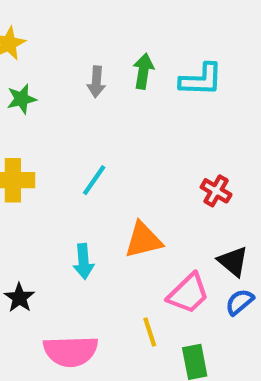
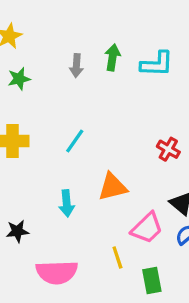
black star: (19, 298) -> (17, 231), turned 30

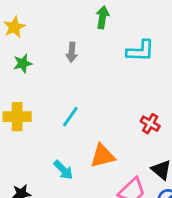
green arrow: (113, 57) -> (103, 17), moved
cyan arrow: (67, 203) -> (63, 170), turned -40

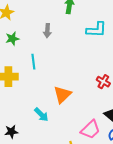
cyan line: (70, 117) -> (33, 62), moved, turned -42
orange triangle: (103, 156) -> (62, 95), moved, turned -30

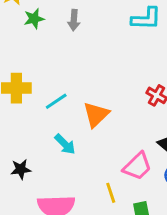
green star: (12, 39) -> (34, 19), moved
cyan line: (33, 62) -> (56, 101), moved, turned 63

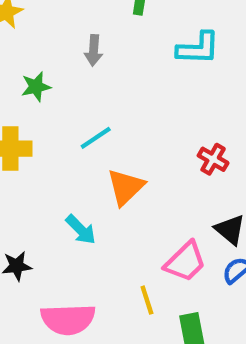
green star: (34, 19) -> (36, 87), moved
cyan line: (56, 101) -> (96, 138), moved

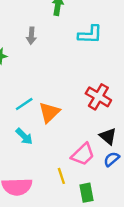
cyan line: (96, 138) -> (24, 104), moved
red cross: (213, 159) -> (98, 97), size x1.5

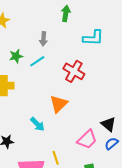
red cross: (98, 97) -> (74, 71), moved
cyan line: (24, 104) -> (37, 61), moved
yellow line: (61, 176) -> (56, 158), moved

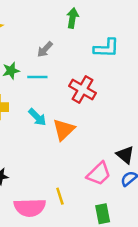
gray arrow: (43, 39) -> (45, 49), turned 40
cyan line: (37, 61) -> (37, 77), turned 35
cyan arrow: (37, 124) -> (37, 117), moved

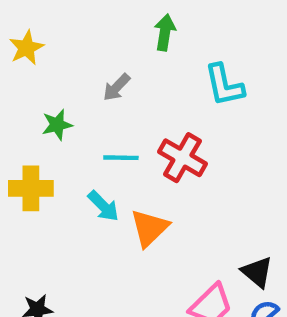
cyan L-shape: (106, 48) -> (224, 85), turned 76
cyan line: (37, 77) -> (121, 158), moved

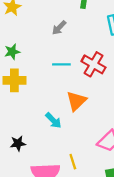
green star: (57, 125) -> (12, 52), moved
cyan arrow: (103, 206) -> (53, 120), moved

